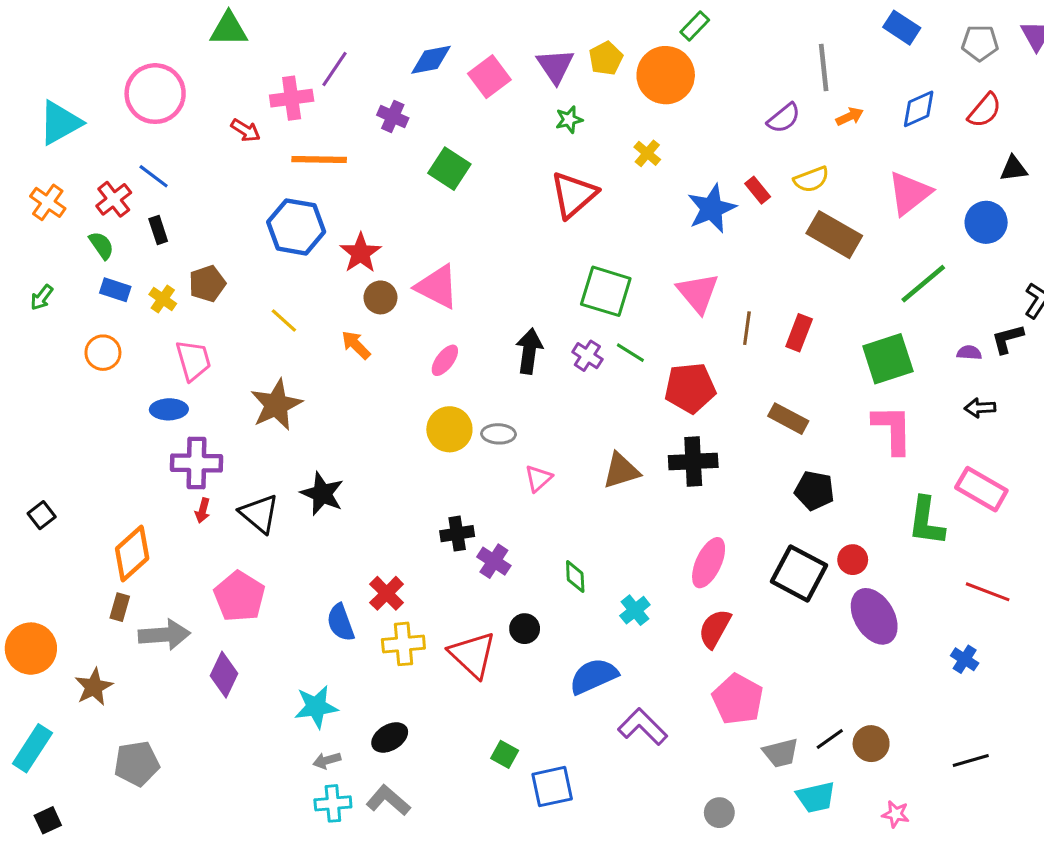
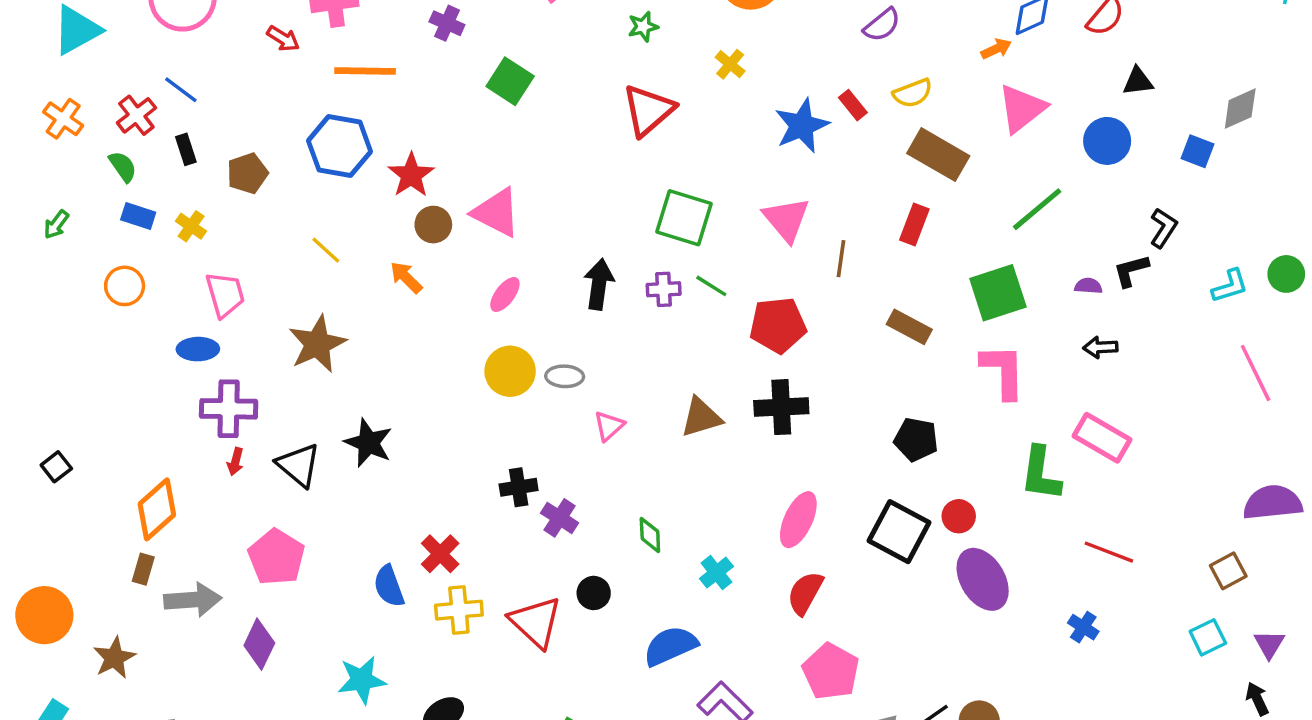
orange arrow: (850, 117) -> (996, 49), moved
brown pentagon: (207, 284) -> (247, 173), moved
red rectangle: (799, 333) -> (914, 225), moved
purple cross: (587, 356) -> (664, 289), turned -36
brown rectangle: (788, 419) -> (909, 327), moved

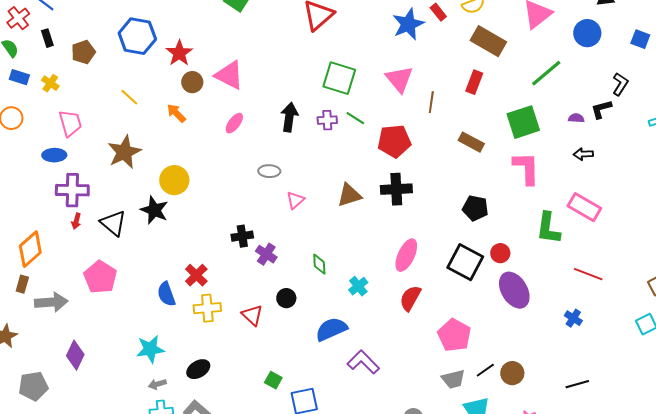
yellow circle: (510, 371) -> (174, 180), moved
red triangle: (536, 622) -> (252, 315), size x0.7
purple diamond: (259, 644) -> (75, 355), moved
pink pentagon: (831, 671) -> (454, 335), moved

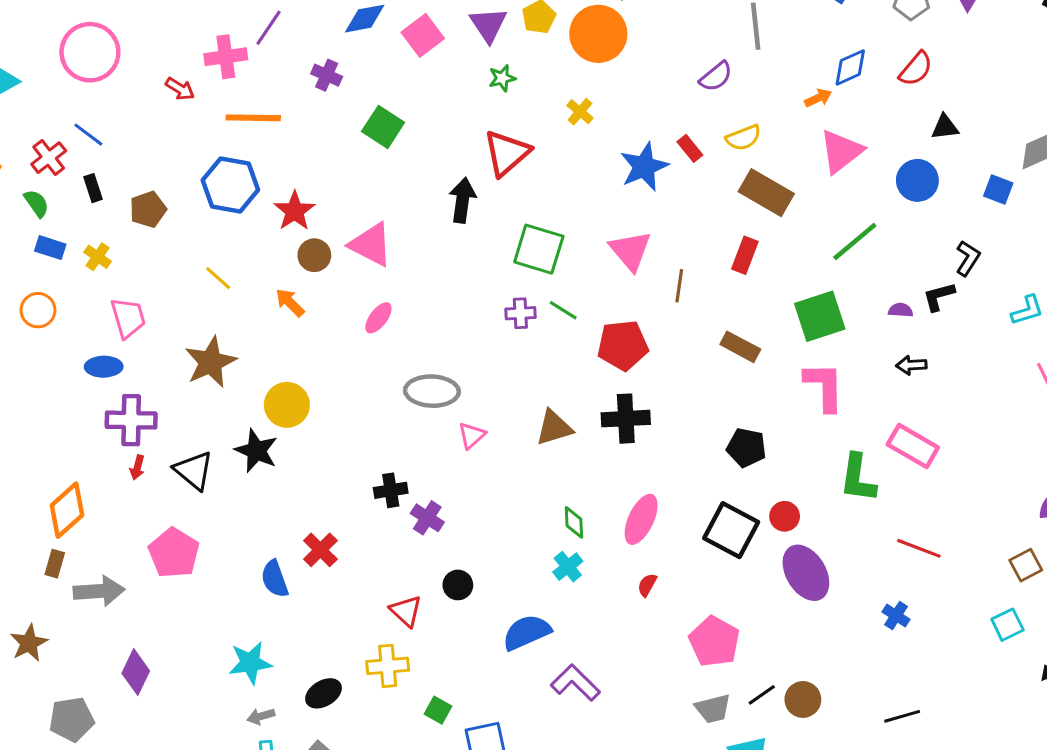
black arrow: (289, 117) -> (462, 200), moved
gray ellipse: (269, 171) -> (432, 391), size x1.6
green diamond: (319, 264) -> (574, 522), moved
red semicircle: (410, 298) -> (647, 585), size x0.6
yellow cross: (207, 308) -> (388, 666), moved

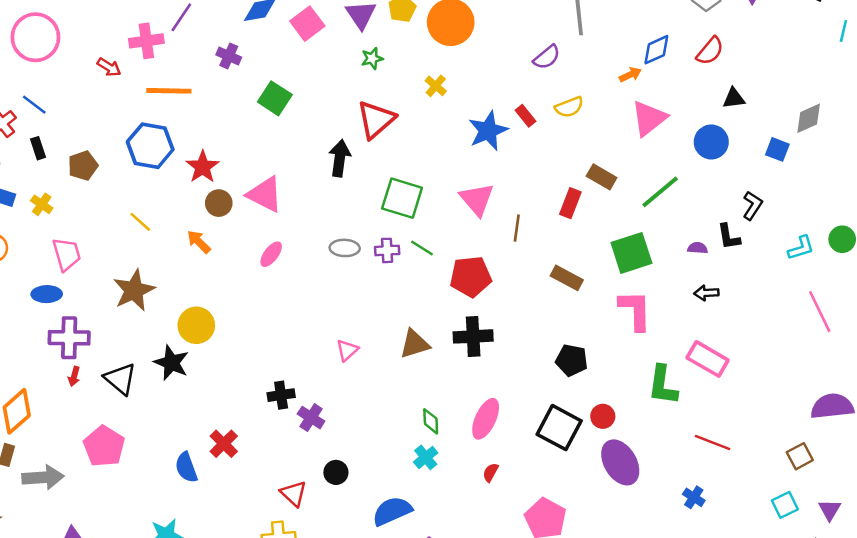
brown rectangle: (766, 193) -> (602, 177), moved, size x0.7
black L-shape: (939, 296) -> (729, 237), turned -84
gray ellipse: (432, 391) -> (345, 248), moved, size x0.7

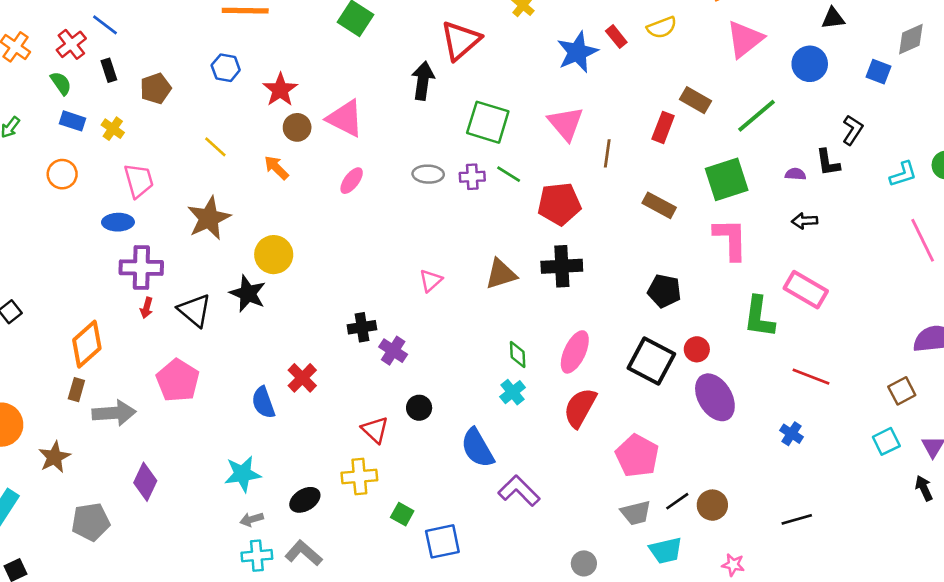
blue hexagon: (150, 146) -> (226, 68), size x0.6
red semicircle: (491, 472) -> (580, 408), size x2.0
blue semicircle: (392, 511) -> (477, 448), turned -96

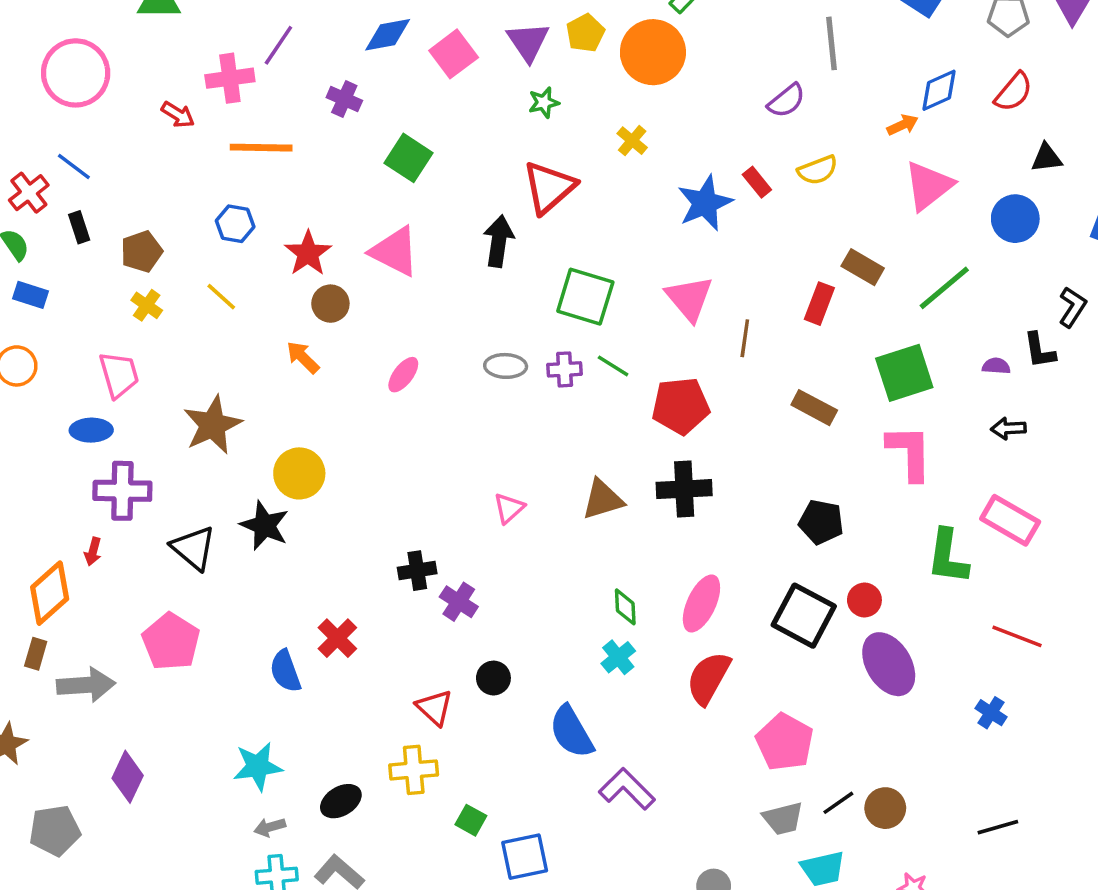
pink triangle: (345, 118) -> (395, 252), moved
yellow cross: (113, 129) -> (147, 305), moved
yellow line: (215, 147) -> (221, 297), moved
red arrow: (147, 308) -> (93, 551), moved

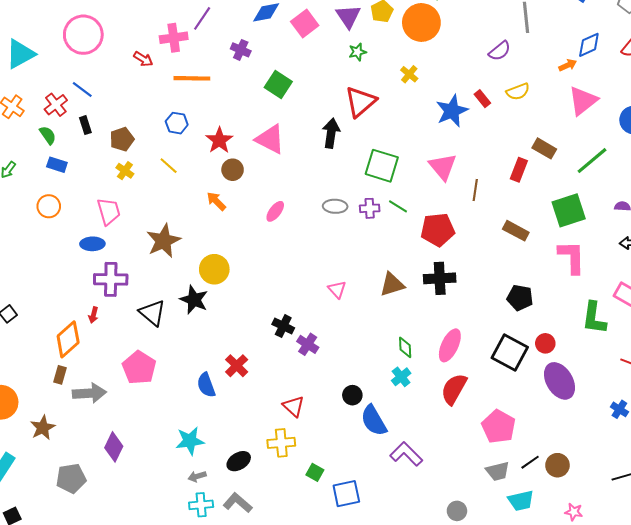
pink triangle: (509, 508) -> (337, 290), turned -30
black cross: (417, 571) -> (283, 326), turned 35
black circle: (493, 678) -> (352, 395), moved

